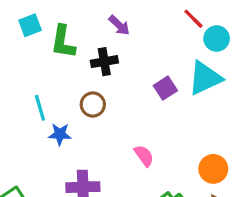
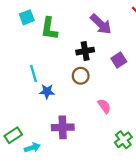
purple arrow: (119, 25) -> (101, 24), moved, size x1.5
black cross: (104, 62) -> (85, 51), moved
brown circle: (93, 105) -> (81, 76), moved

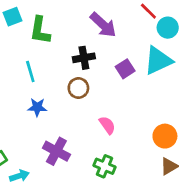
cyan line: (33, 73) -> (30, 72), moved
purple cross: (63, 127) -> (56, 151), turned 30
green cross: (123, 140) -> (104, 166), moved, turned -30

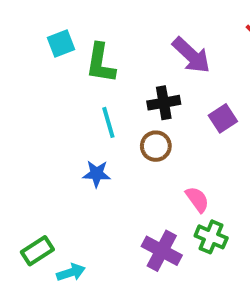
cyan line: (30, 72) -> (108, 122), moved
purple cross: (56, 151) -> (162, 251), moved
green cross: (104, 166) -> (211, 237), moved

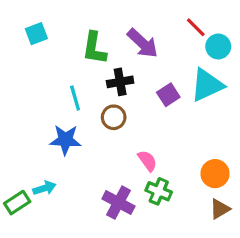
green L-shape: (101, 63) -> (94, 48), moved
blue star: (97, 174) -> (65, 140), size x1.4
cyan arrow: (71, 272) -> (44, 188), moved

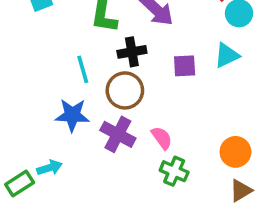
cyan triangle: (207, 85) -> (227, 55), size x0.7
purple square: (168, 95) -> (185, 66), turned 30
brown circle: (114, 117) -> (125, 90), size x1.4
purple cross: (118, 203) -> (118, 134), moved

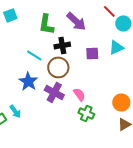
cyan line: (83, 69) -> (34, 55), turned -42
blue star: (72, 115) -> (28, 81), turned 30
cyan arrow: (49, 168) -> (15, 111), turned 72

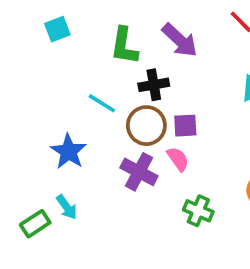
purple square: (92, 53) -> (185, 126), moved
blue star: (28, 81) -> (69, 151), moved
pink semicircle: (79, 94) -> (178, 159), moved

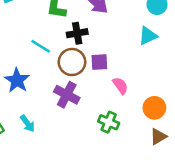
pink semicircle: (178, 159) -> (120, 86), moved
cyan arrow: (67, 207) -> (27, 124), moved

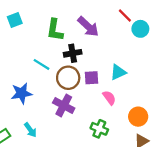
cyan triangle: (148, 36) -> (118, 72), moved
blue star: (17, 80) -> (22, 93), turned 30

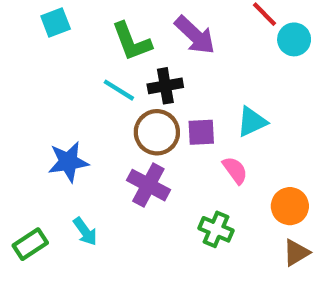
green L-shape: (55, 30) -> (132, 42), turned -30
cyan line: (42, 64) -> (119, 90), moved

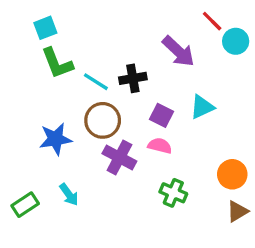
purple arrow: (195, 35) -> (178, 51), moved
green L-shape: (132, 42) -> (57, 63), moved
brown circle: (157, 132) -> (103, 120), moved
purple square: (201, 132) -> (162, 115), turned 30
pink semicircle: (235, 170) -> (160, 146), moved, turned -40

